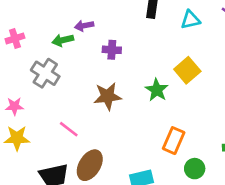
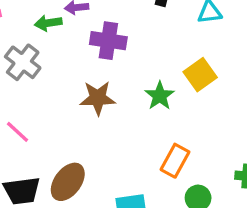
purple cross: (112, 50) -> (108, 41), size x1.5
pink line: (69, 129) -> (18, 132), moved

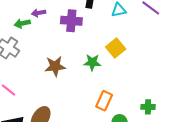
purple cross: (108, 41) -> (71, 21), moved
green star: (160, 96) -> (92, 62), turned -30

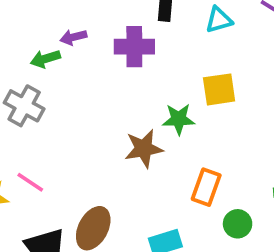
yellow square: (116, 48) -> (219, 89), turned 36
brown star: (55, 66) -> (144, 149), moved

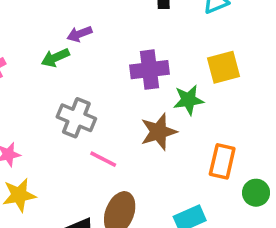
purple cross: (134, 47) -> (150, 70), moved
gray cross: (24, 106) -> (76, 118), moved
pink line: (30, 182) -> (103, 159), moved

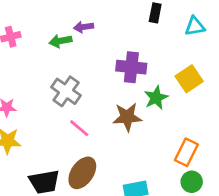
yellow square: (224, 67) -> (189, 79), turned -32
green star: (188, 100) -> (156, 98), turned -30
orange rectangle: (222, 161) -> (186, 152), moved

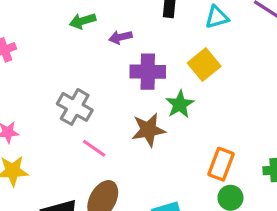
purple arrow: (84, 27) -> (120, 37), moved
green arrow: (60, 41) -> (83, 21), moved
yellow square: (189, 79) -> (204, 65), moved

